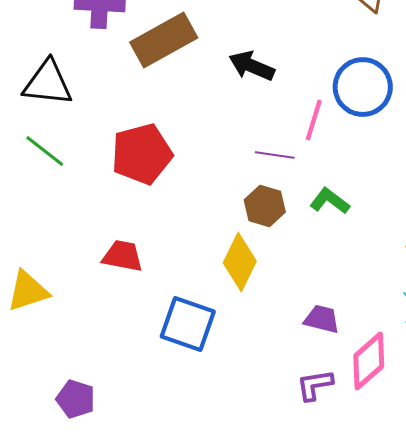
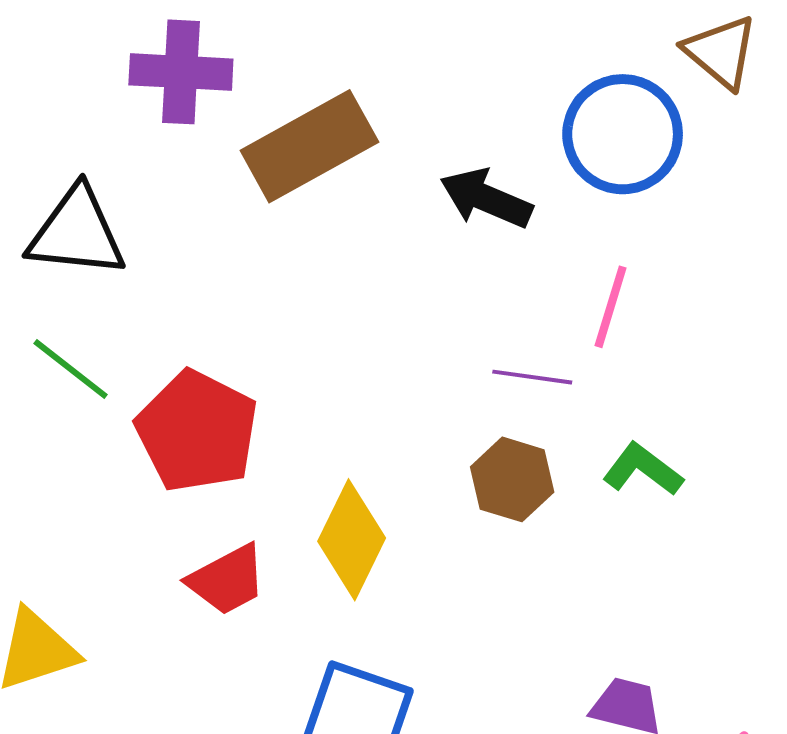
blue circle: (363, 87) -> (623, 134), moved
red pentagon: (142, 154) -> (197, 431), moved, turned -30
red trapezoid: (123, 256) -> (227, 580), turned 141
yellow diamond: (240, 262) -> (352, 540), moved

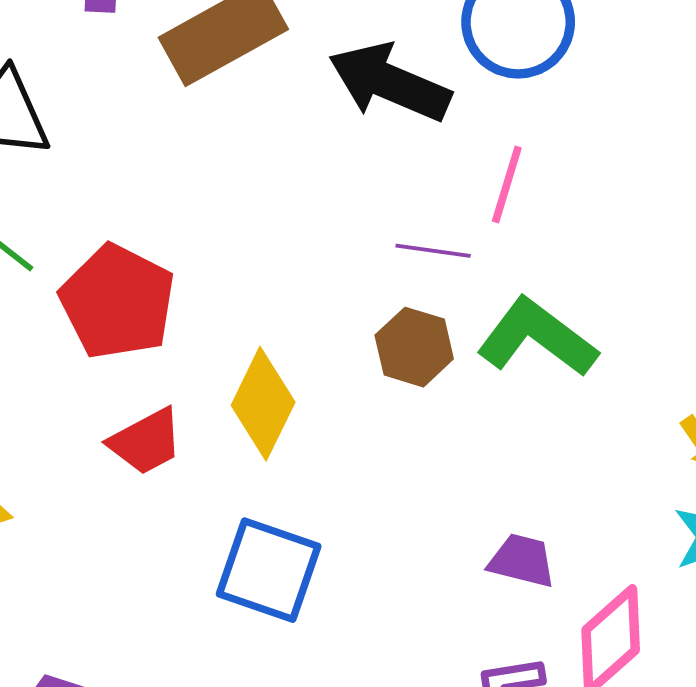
black arrow: (486, 198) -> (390, 83), size x1.4
green L-shape: (643, 469) -> (537, 338), size x1.6

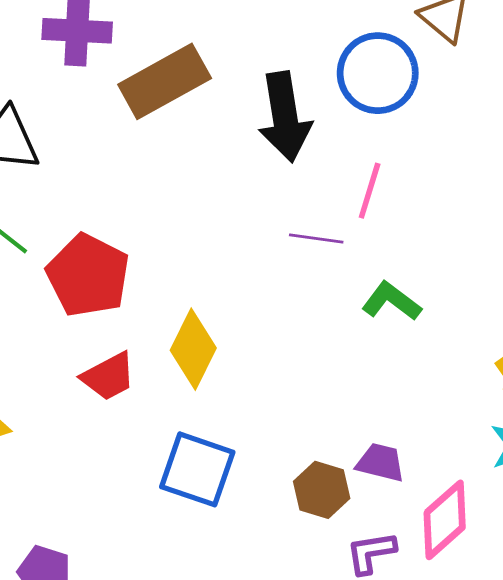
black arrow: (390, 83) -> (285, 117), turned -122
green L-shape: (537, 338) -> (391, 301), size x0.7
brown hexagon: (414, 347) -> (322, 490), moved

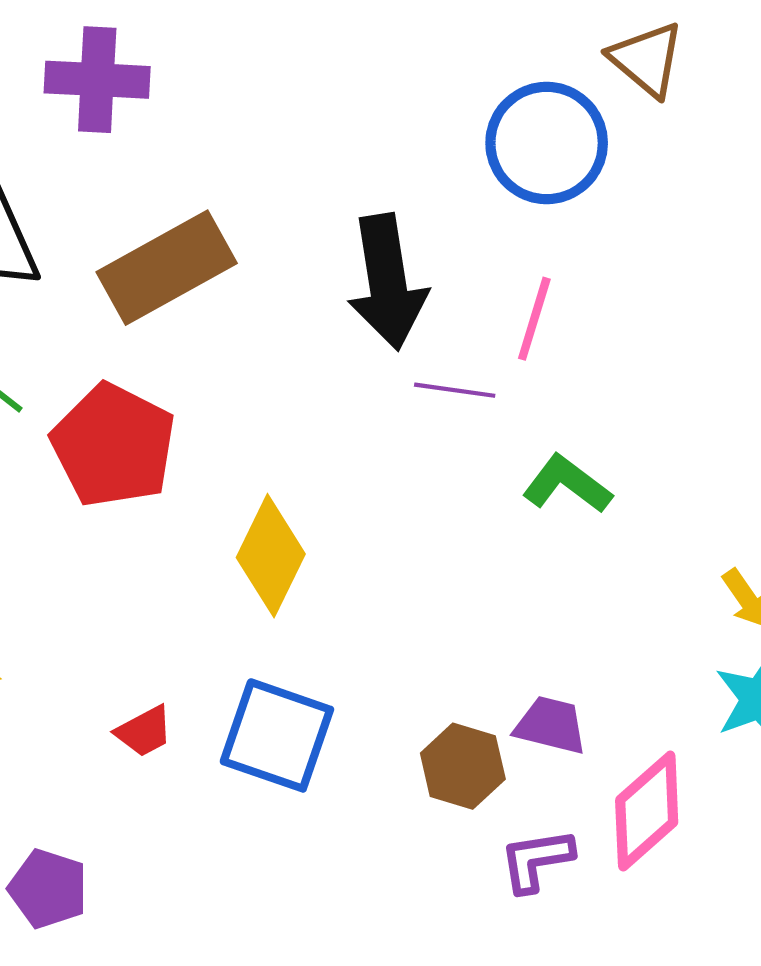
brown rectangle: (165, 81) -> (167, 268), moved
black arrow: (285, 117) -> (387, 282), moved
red trapezoid: (109, 376) -> (144, 731), moved, size x0.7

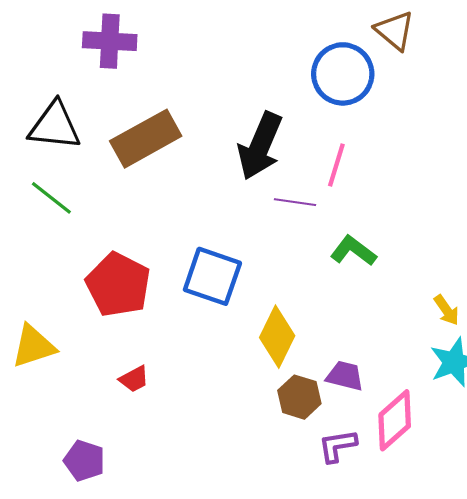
black arrow: (387, 282) -> (260, 146), turned 32
red pentagon: (114, 445) -> (118, 285), moved
yellow diamond: (271, 556) -> (277, 337), moved
blue square: (277, 735) -> (212, 276), moved

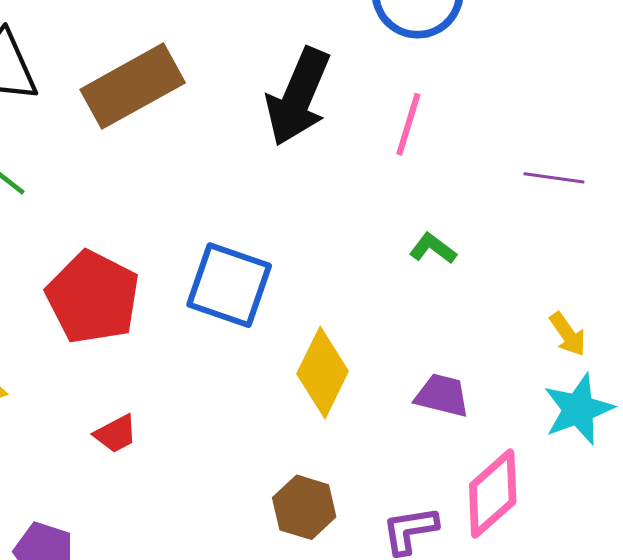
purple line: (295, 202) -> (554, 178), moved
green L-shape: (353, 251) -> (433, 248), size x0.7
purple trapezoid: (345, 376) -> (442, 395), moved
brown hexagon: (299, 397) -> (304, 507), moved

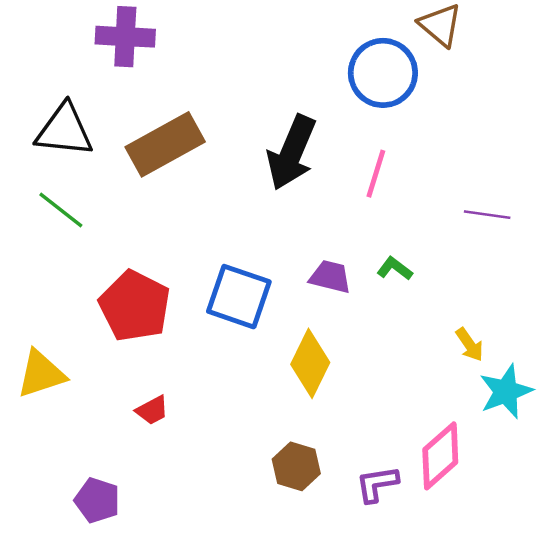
yellow arrow: (568, 334) -> (470, 345), moved
purple trapezoid: (442, 395) -> (330, 277), moved

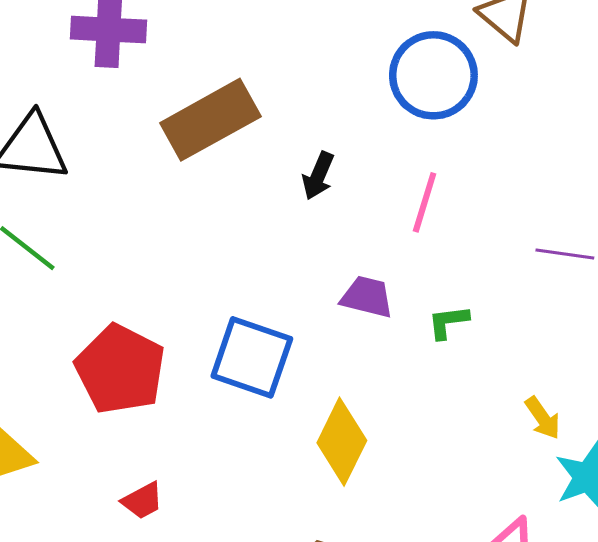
brown rectangle: (165, 144) -> (210, 120), moved
black arrow: (292, 153) -> (318, 176), size x0.5
green L-shape: (395, 268) -> (448, 322), turned -44
purple trapezoid: (330, 277) -> (367, 297), moved

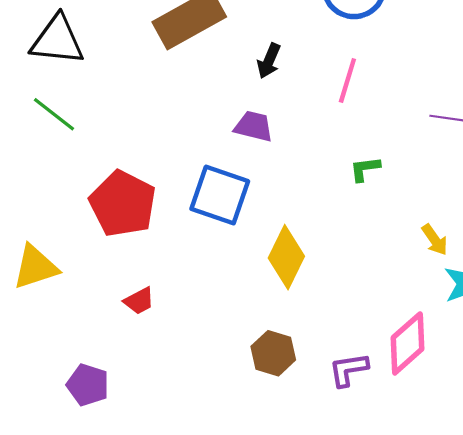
purple trapezoid: (367, 297) -> (254, 126), moved

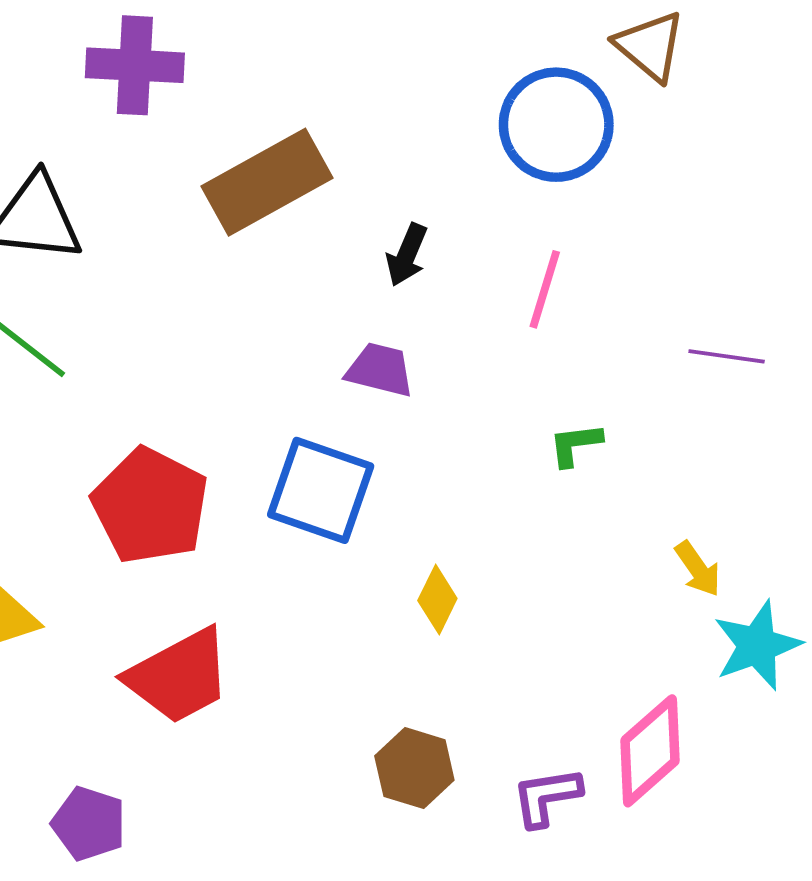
yellow diamond: (286, 257) -> (437, 600), size x0.6
red trapezoid: (139, 301) -> (179, 676), size x2.0

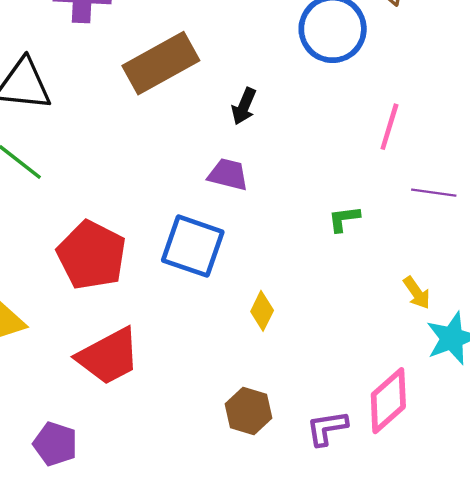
pink line: (545, 289) -> (389, 127), moved
purple line: (727, 356) -> (434, 193), moved

